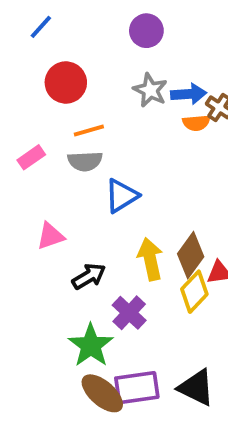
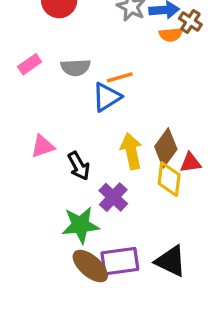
orange line: (89, 130) -> (120, 77), moved
pink triangle: (50, 236) -> (43, 146), moved
black arrow: (89, 276) -> (79, 166), turned 92
yellow diamond: (194, 292) -> (169, 179), turned -36
green star: (91, 345) -> (80, 225), turned 30

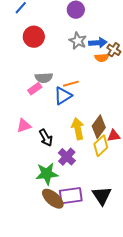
pink rectangle: (30, 64) -> (35, 89), moved
yellow diamond: (169, 179) -> (101, 146), turned 40
black triangle: (171, 261) -> (102, 196), turned 30

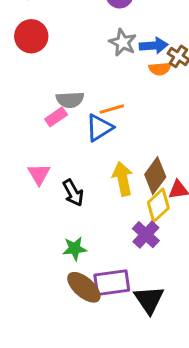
red circle: (34, 37) -> (31, 36), moved
pink triangle: (24, 126) -> (39, 174), turned -42
purple cross: (67, 157) -> (146, 235), moved
green star: (47, 174) -> (75, 249), size x0.7
black triangle: (102, 196) -> (149, 300), moved

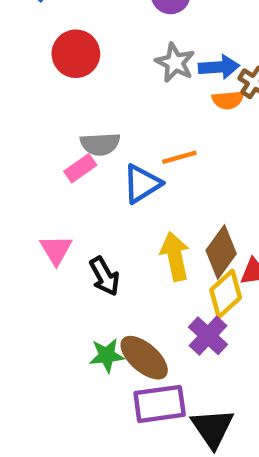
red circle: (31, 36) -> (76, 54), moved
orange line: (112, 109) -> (179, 157), moved
brown ellipse: (84, 287) -> (144, 358), moved

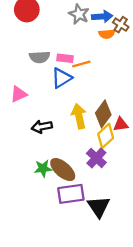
pink rectangle: (80, 168) -> (65, 58), moved, turned 42
pink triangle: (56, 250) -> (19, 94), moved, turned 36
black arrow: (105, 276) -> (42, 127), turned 108

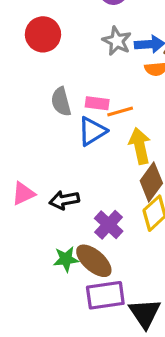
gray semicircle: (40, 57) -> (61, 102), turned 78
pink triangle: (19, 94) -> (23, 194), moved
yellow arrow: (79, 116) -> (140, 146), moved
purple cross: (96, 158) -> (109, 225), moved

